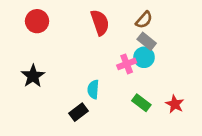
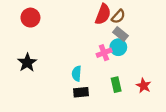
red semicircle: (100, 23) -> (103, 14), moved, turned 40
green rectangle: (141, 103) -> (116, 85), turned 40
black rectangle: (78, 112) -> (81, 92), moved, turned 32

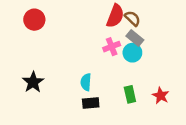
brown semicircle: (118, 16) -> (132, 18), turned -88
pink cross: (104, 53) -> (112, 47), moved
black star: (27, 63) -> (33, 82), moved

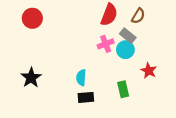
brown semicircle: (132, 18) -> (138, 16), moved, turned 77
red star: (161, 96) -> (149, 71), moved

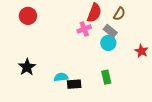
pink cross: (106, 44) -> (84, 29), moved
red star: (149, 71) -> (141, 51), moved
cyan semicircle: (81, 78) -> (61, 77), moved, turned 80

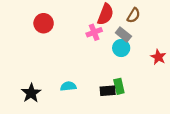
red circle: (28, 16) -> (44, 23), moved
black star: (27, 67) -> (31, 93), moved
black rectangle: (74, 84) -> (108, 91), moved

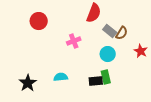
brown semicircle: (134, 15) -> (122, 33), moved
pink cross: (94, 32) -> (74, 41), moved
cyan circle: (121, 48) -> (108, 54), moved

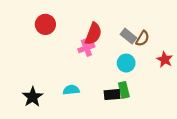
red semicircle: (94, 13) -> (93, 34), moved

